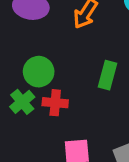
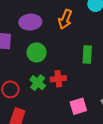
green circle: (39, 72) -> (37, 52), moved

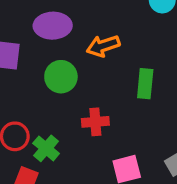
orange arrow: (65, 19) -> (103, 46), moved, turned 48
green cross: (38, 83) -> (46, 148), moved

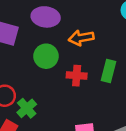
red cross: (95, 122) -> (77, 76), moved

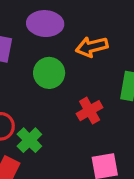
red cross: (77, 76) -> (90, 111), moved, turned -30

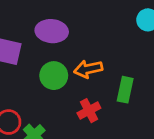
orange arrow: (92, 47) -> (88, 69), moved

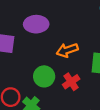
green circle: (54, 76) -> (44, 76), moved

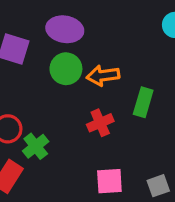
green circle: (44, 76) -> (66, 69), moved

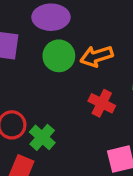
red cross: (100, 123) -> (102, 103), turned -30

